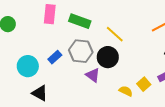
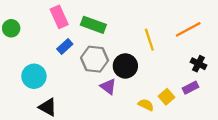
pink rectangle: (50, 14) -> (59, 17), turned -30
yellow line: (115, 34) -> (149, 40), moved, turned 30
blue rectangle: (55, 57) -> (65, 47), moved

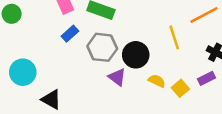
yellow line: (149, 40) -> (174, 37), moved
cyan circle: (34, 76) -> (23, 72), moved
yellow semicircle: (146, 105) -> (157, 81), moved

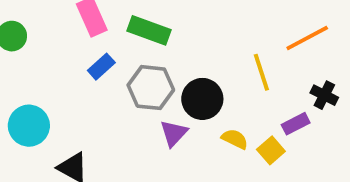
purple triangle: (117, 77) -> (174, 133), turned 36
purple rectangle: (206, 78) -> (296, 124), moved

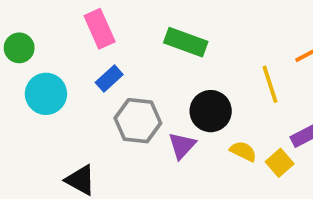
green rectangle: (149, 30) -> (186, 42), moved
gray hexagon: (151, 88) -> (138, 121), moved
cyan circle: (29, 126) -> (46, 94), moved

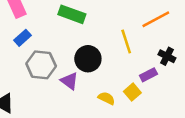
purple triangle: (182, 146) -> (69, 81), turned -36
yellow semicircle: (243, 151) -> (106, 98), moved

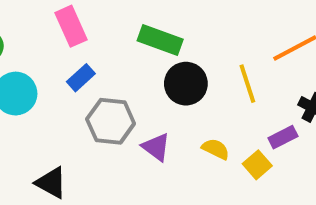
black circle: (88, 59) -> (186, 84), moved
yellow semicircle: (106, 98) -> (216, 149), moved

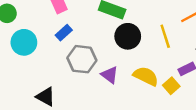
yellow semicircle: (216, 149) -> (146, 76), size x1.5

